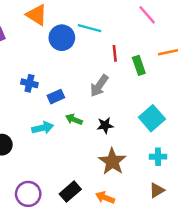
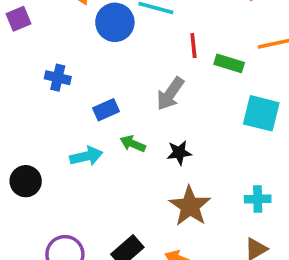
green rectangle: (139, 65) -> (229, 63), turned -54
blue cross: (29, 83) -> (58, 78), moved
cyan square: (152, 118) -> (261, 113), moved, turned -35

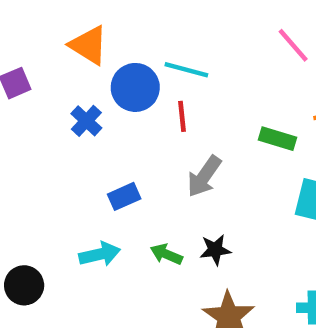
red line: (193, 46) -> (182, 116), moved
blue cross: (58, 78) -> (86, 121), moved, turned 30
green arrow: (133, 144) -> (166, 254), moved

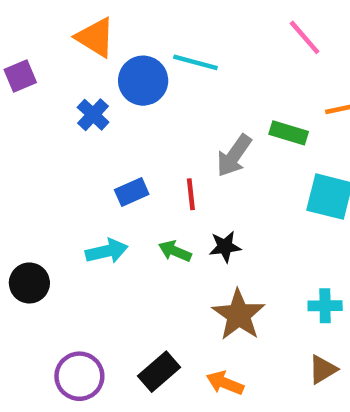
red line: (182, 116) -> (191, 194), moved
gray arrow: (204, 176) -> (234, 156), moved

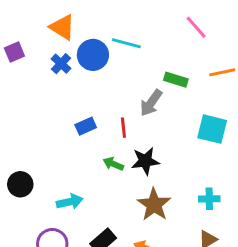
blue cross: (93, 115) -> (61, 64), moved
green rectangle: (289, 133) -> (176, 80), moved
black star: (225, 247) -> (145, 161), size x1.4
cyan arrow: (107, 251) -> (70, 202), moved

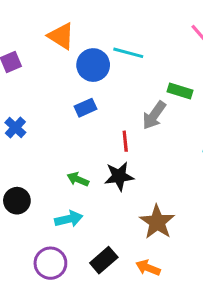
blue cross: (61, 64) -> (15, 128), moved
blue rectangle: (86, 126) -> (86, 108), moved
black star: (145, 161) -> (119, 176), moved
green arrow: (113, 164) -> (78, 179), moved

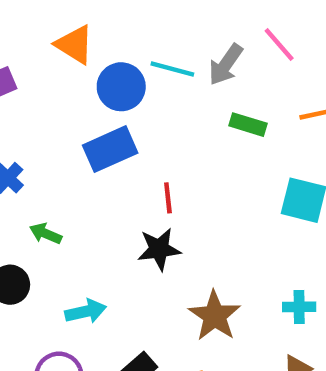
blue rectangle: (86, 108) -> (110, 149), size x1.6
gray arrow: (154, 115) -> (226, 65), moved
green arrow: (78, 179) -> (46, 234), moved

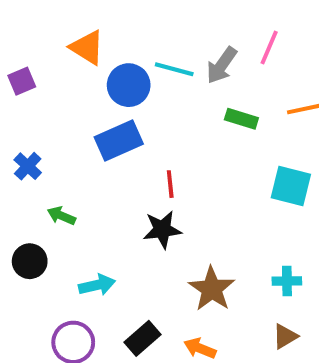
pink line: (279, 45) -> (269, 47), turned 64

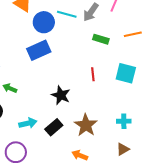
red line: (170, 184) -> (93, 74), moved
black star: (162, 230) -> (61, 95), turned 30
black rectangle: (142, 338) -> (54, 127), moved

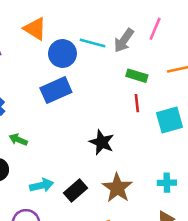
cyan square: (126, 73) -> (169, 120), turned -30
red line: (93, 74) -> (137, 103), moved
black star: (61, 95) -> (102, 142), moved

